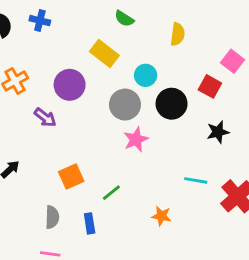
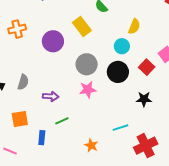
cyan circle: (146, 75) -> (122, 46), moved
purple arrow: (45, 118) -> (51, 96), moved, turned -49
orange square: (71, 177) -> (20, 119), moved
cyan line: (196, 180) -> (121, 128), turned -42
gray semicircle: (52, 217) -> (23, 82), moved

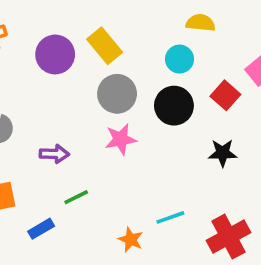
yellow rectangle: (82, 26) -> (105, 46), moved
yellow semicircle: (134, 26) -> (201, 23), turned -105
cyan line: (121, 128) -> (170, 217), moved
blue rectangle: (42, 138) -> (41, 229), turned 56

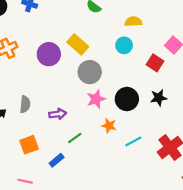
black circle: (174, 106) -> (127, 99), moved
orange star: (131, 240) -> (109, 126), moved

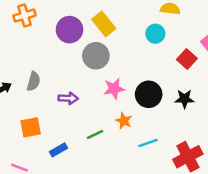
gray circle: (90, 72) -> (96, 56), moved
green line: (75, 138) -> (95, 134), moved

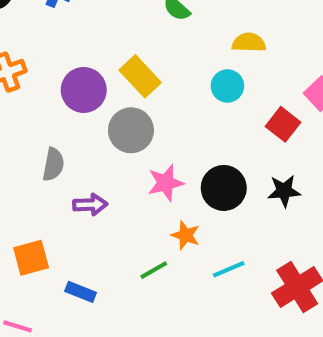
gray semicircle: (34, 81) -> (53, 164), moved
green line: (95, 134) -> (154, 270), moved
blue rectangle: (59, 150) -> (81, 292), turned 56

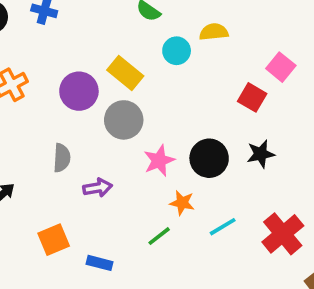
cyan circle: (227, 86) -> (177, 51), moved

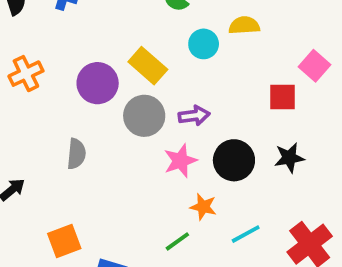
red square: (252, 97) -> (283, 97), turned -32
purple arrow: (98, 188) -> (194, 116), moved

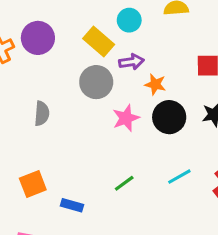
cyan circle: (204, 44) -> (129, 20), moved
purple circle: (98, 83) -> (38, 38), moved
purple arrow: (194, 116) -> (132, 62), moved
orange star: (203, 207) -> (155, 84), moved

